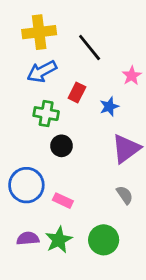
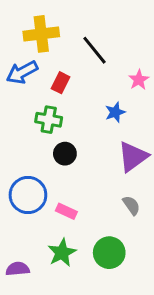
blue arrow: (42, 71) -> (22, 72), moved
red rectangle: (77, 92) -> (60, 83), moved
purple semicircle: (28, 238) -> (18, 269), moved

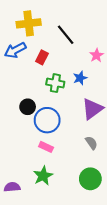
green cross: (49, 120) -> (55, 83), moved
black circle: (65, 154) -> (28, 107), moved
blue circle: (28, 195) -> (47, 120), moved
green circle: (109, 253) -> (90, 179), moved

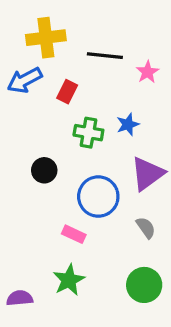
black line: (66, 35) -> (105, 56), turned -45
pink star: (97, 55) -> (147, 72), moved
blue circle: (47, 120) -> (98, 197), moved

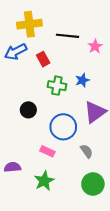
red rectangle: (67, 92) -> (43, 59), turned -56
gray semicircle: (146, 228) -> (87, 151), moved
purple semicircle: (20, 298) -> (12, 167), moved

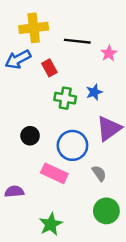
black circle: (28, 110) -> (30, 136), moved
pink rectangle: (47, 151) -> (54, 173), size x1.5
green star: (44, 181) -> (51, 224), moved

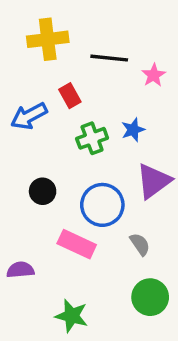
blue arrow: (18, 59) -> (29, 116), moved
green cross: (65, 98) -> (92, 138), turned -30
green star: (51, 224) -> (72, 316), turned -30

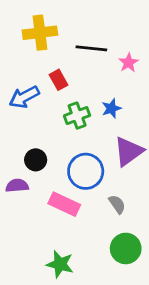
purple semicircle: (20, 270) -> (17, 186), moved

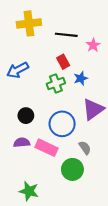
red rectangle: (59, 80) -> (63, 62), moved
purple semicircle: (17, 186) -> (22, 142), moved
green circle: (126, 248) -> (72, 169), moved
green star: (60, 264) -> (29, 191), moved

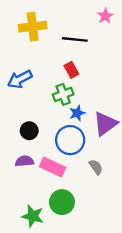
pink star: (93, 45) -> (105, 16), moved
blue star: (81, 78) -> (77, 113), moved
green circle: (72, 169) -> (62, 202), moved

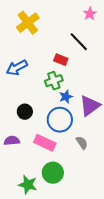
yellow cross: (33, 27) -> (28, 23), turned -30
black line: (75, 39) -> (79, 42), moved, turned 40
red rectangle: (71, 70) -> (61, 60), turned -40
purple semicircle: (25, 161) -> (12, 141), moved

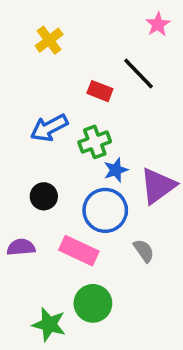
yellow cross: (28, 23) -> (49, 40), size x0.7
red rectangle: (61, 60) -> (100, 91), moved
blue arrow: (17, 68) -> (49, 128), moved

